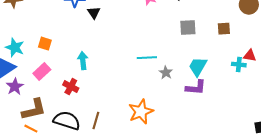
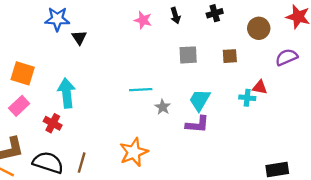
orange square: (45, 44) -> (23, 73), size x1.5
cyan arrow: (83, 61) -> (67, 93), size x1.4

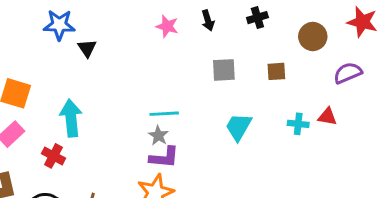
red triangle: (260, 87) -> (327, 117), moved
gray star: (163, 107) -> (158, 136), moved
purple L-shape: (197, 124) -> (164, 157), moved

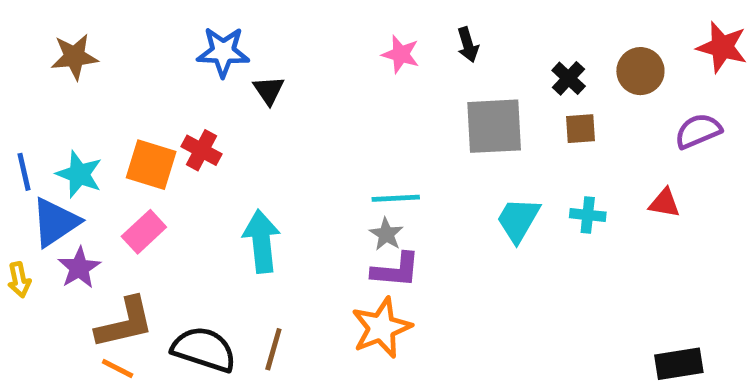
black cross: (257, 18) -> (569, 78), moved, turned -30
gray square: (224, 70) -> (494, 126), size x1.5
cyan arrow: (71, 118) -> (261, 241), moved
cyan cross: (298, 124) -> (588, 215), moved
red cross: (53, 156) -> (202, 150), moved

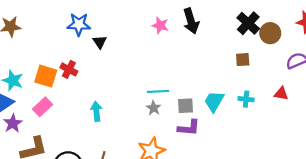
black arrow: (468, 45) -> (191, 21), size x1.6
black cross: (569, 78) -> (248, 23), moved, size x1.5
gray square: (494, 126) -> (186, 106), moved, size x0.6
cyan arrow: (261, 241) -> (96, 111), size x0.7
purple L-shape: (396, 270) -> (189, 128), moved

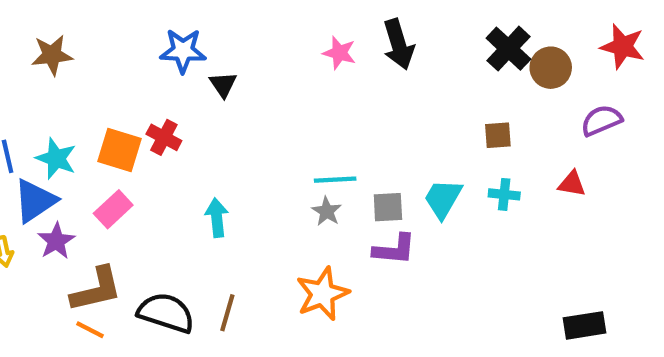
brown square: (243, 60) -> (498, 135), moved

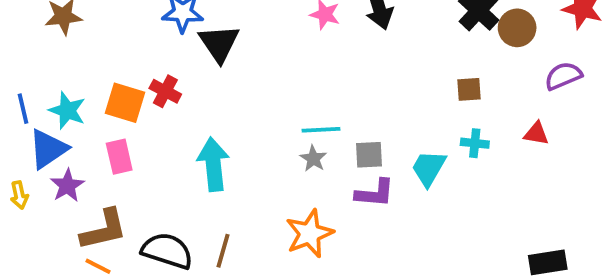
black triangle: (223, 85) -> (219, 43), size x1.6
cyan trapezoid: (443, 199) -> (429, 168), moved
pink rectangle: (113, 209) -> (119, 157), turned -60
cyan arrow: (217, 218) -> (213, 164), size x1.5

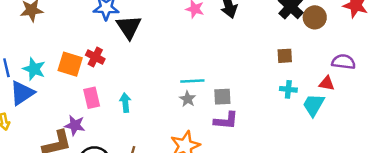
purple semicircle: (563, 76) -> (344, 62), moved, turned 30
pink rectangle: (119, 157) -> (92, 98), moved
cyan arrow: (213, 164) -> (125, 103), size x0.6
cyan trapezoid: (429, 168) -> (314, 105), moved
purple star: (67, 185) -> (75, 125), moved, turned -30

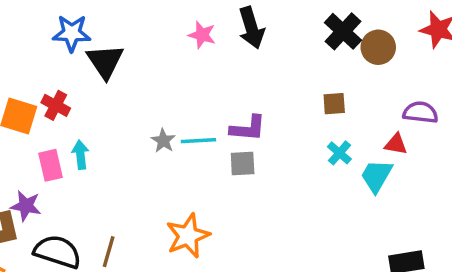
cyan cross: (288, 89) -> (339, 153), turned 35
gray star: (188, 99) -> (163, 141), moved
cyan arrow: (125, 103) -> (80, 155), moved
purple L-shape: (226, 121) -> (248, 128), moved

